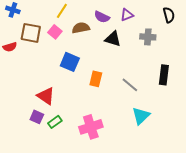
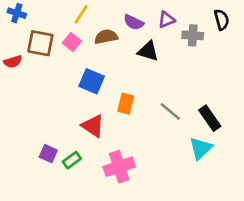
gray cross: (148, 37) -> (193, 35), moved
black rectangle: (164, 75) -> (210, 118), moved, turned -42
red triangle: (46, 96) -> (93, 126), moved
cyan triangle: (141, 116) -> (201, 148), moved

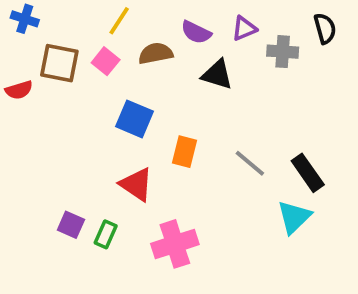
green rectangle: (72, 160) -> (106, 234), turned -30

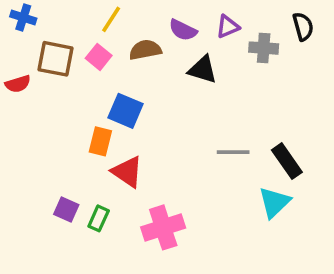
orange rectangle: (184, 152) -> (100, 141), moved
gray line: (250, 163) -> (233, 152), turned -40

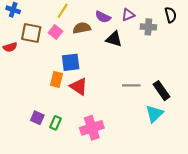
blue square: (125, 111) -> (71, 62), turned -30
red triangle: (127, 172) -> (79, 86), moved

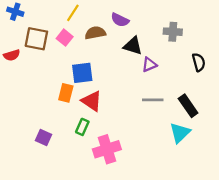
purple triangle: (128, 15) -> (149, 65), moved
black semicircle: (171, 15) -> (199, 62), moved
green rectangle: (56, 123) -> (82, 127), moved

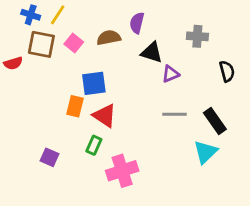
blue cross: (15, 12) -> (31, 15), moved
yellow line: (73, 13) -> (58, 15), moved
purple semicircle: (120, 20) -> (137, 23), turned 78

